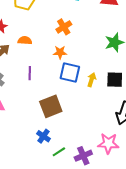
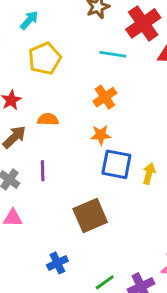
purple line: (30, 73) -> (43, 171), moved
blue cross: (43, 136) -> (57, 263), moved, turned 32

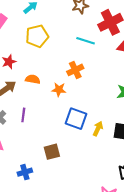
orange star: (101, 135) -> (59, 90), moved
brown square: (90, 215) -> (52, 152), size x0.7
blue cross: (57, 263) -> (25, 172), moved

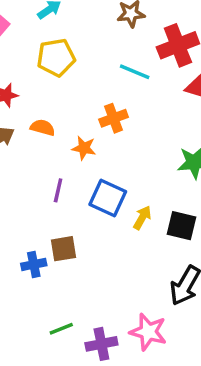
purple line: (23, 115) -> (58, 190), moved
blue cross: (25, 172) -> (34, 264), moved

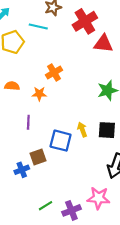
cyan line: (135, 72) -> (38, 26), moved
blue square: (108, 198) -> (61, 141), moved
yellow arrow: (142, 218) -> (82, 130), turned -40

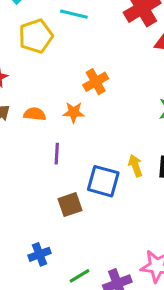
orange semicircle: (12, 86) -> (35, 114), moved
blue cross: (22, 170) -> (40, 254), moved

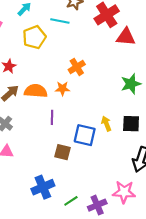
orange semicircle: (35, 114) -> (36, 91), size x1.5
brown square: (70, 205) -> (62, 152), turned 35
blue cross: (40, 254) -> (43, 187), size x1.5

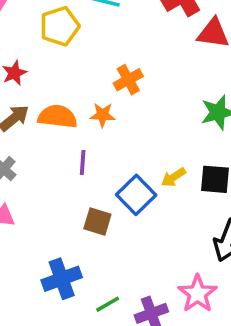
yellow arrow: (106, 124) -> (173, 177), turned -104
blue square: (85, 135) -> (136, 195), turned 30
pink star: (124, 192) -> (198, 294), turned 30

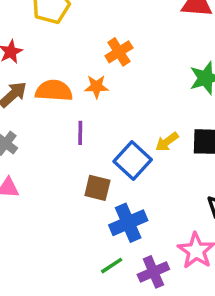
blue cross: (62, 279) -> (128, 223), moved

